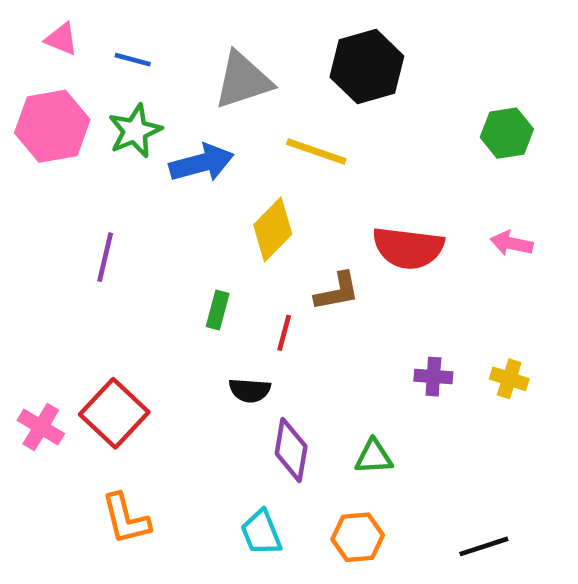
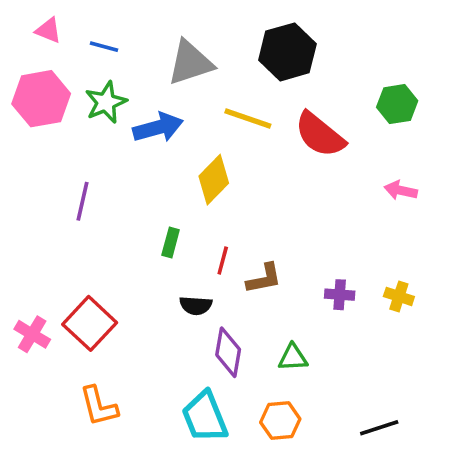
red semicircle: (408, 248) -> (320, 135), moved, turned 32
brown L-shape: (337, 292) -> (264, 278), moved
cyan trapezoid: (261, 533) -> (205, 417), size x1.4

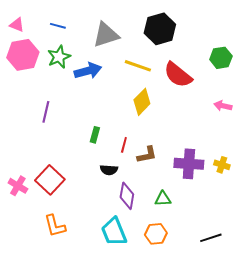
pink triangle: (48, 30) -> (17, 25), moved
yellow diamond: (214, 180) -> (142, 102), moved
purple cross: (340, 295) -> (189, 164), size x1.8

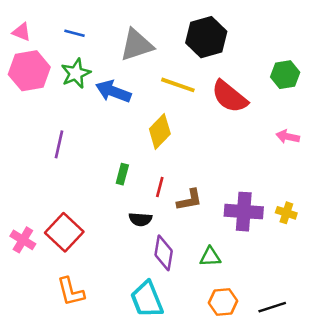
blue arrow: (88, 71) -> (113, 91), turned -144
yellow diamond: (142, 102) -> (160, 131), moved
orange hexagon: (156, 234) -> (223, 302), moved

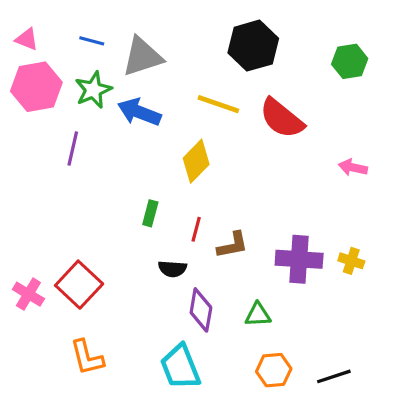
gray triangle: (137, 45) -> (142, 57), moved
green hexagon: (285, 75) -> (350, 61), moved
purple line: (59, 144) -> (73, 148), moved

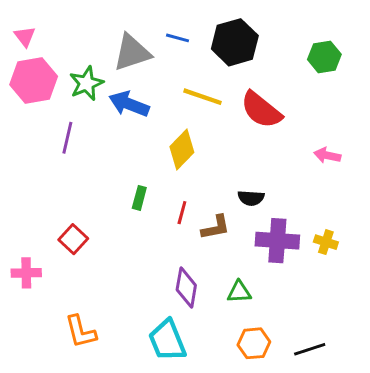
pink triangle: (27, 39) -> (25, 36), turned 30
blue line: (92, 41) -> (178, 38), moved
black semicircle: (172, 269) -> (251, 198), moved
red square: (79, 285) -> (73, 239), moved, size x0.7
pink cross: (28, 294) -> (26, 273), turned -32

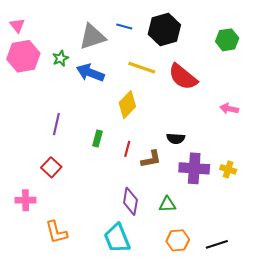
green star: (86, 83) -> (60, 58), size x0.7
purple line: (67, 138) -> (56, 124), moved
pink cross: (26, 273) -> (26, 200), moved

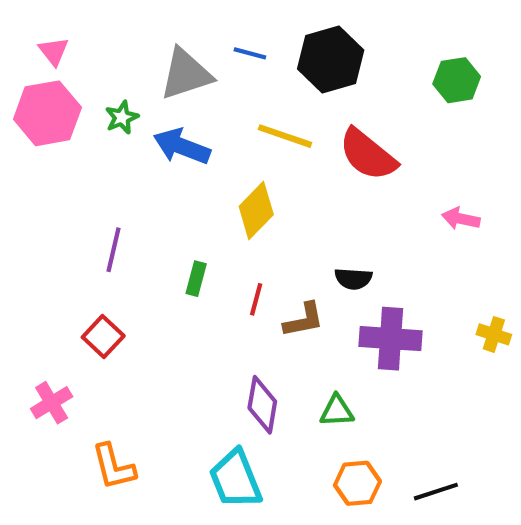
pink triangle: (17, 25) -> (54, 51), moved
yellow cross: (228, 169) -> (494, 334), moved
pink cross: (26, 200) -> (52, 403), turned -30

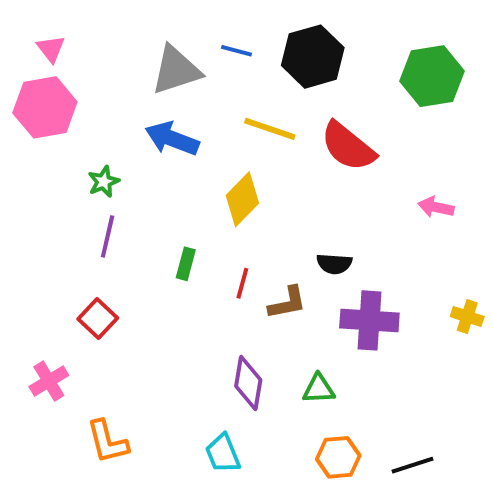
green hexagon: (457, 80) -> (432, 76), size x1.4
green star: (122, 117) -> (104, 182), moved
cyan trapezoid: (235, 479) -> (223, 453), size x0.7

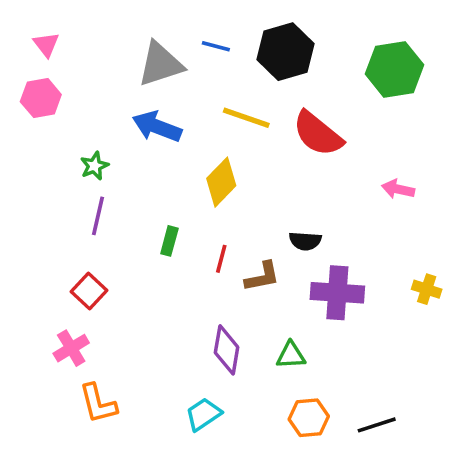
pink hexagon: (45, 107) -> (41, 98), size x0.7
pink cross: (49, 381) -> (71, 348), moved
cyan trapezoid: (223, 453) -> (203, 414), turned 78

